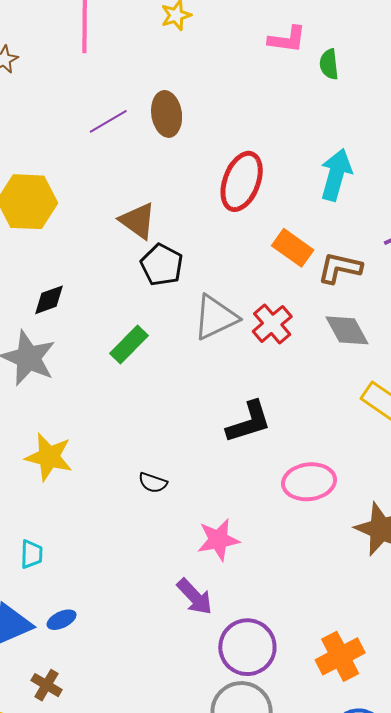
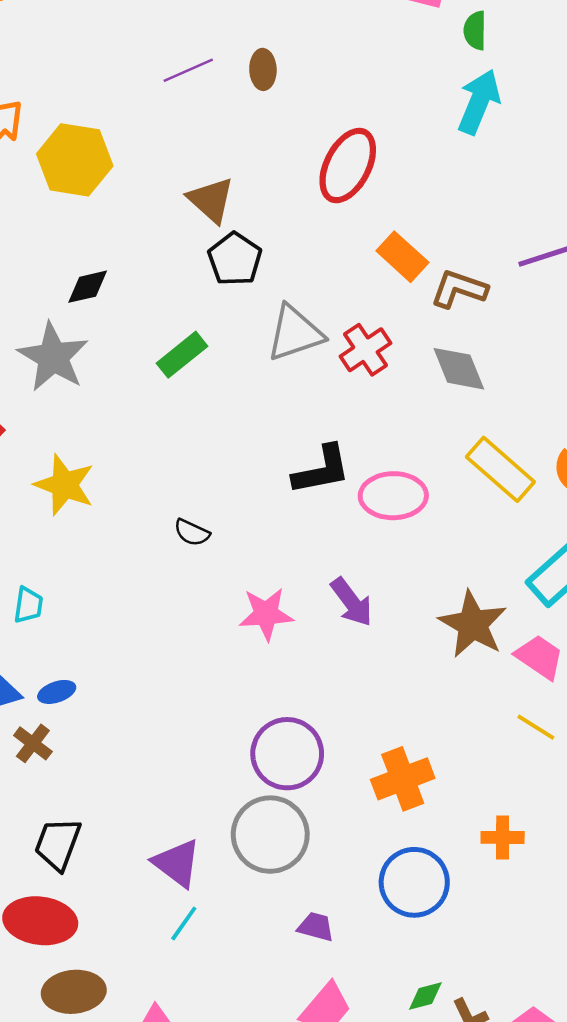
brown ellipse: (167, 114) -> (263, 69), size x0.7
cyan arrow: (336, 175) -> (479, 102), moved
pink ellipse: (309, 482) -> (393, 496), moved
purple arrow: (195, 597) -> (352, 602), moved
brown cross: (47, 685) -> (33, 743), moved

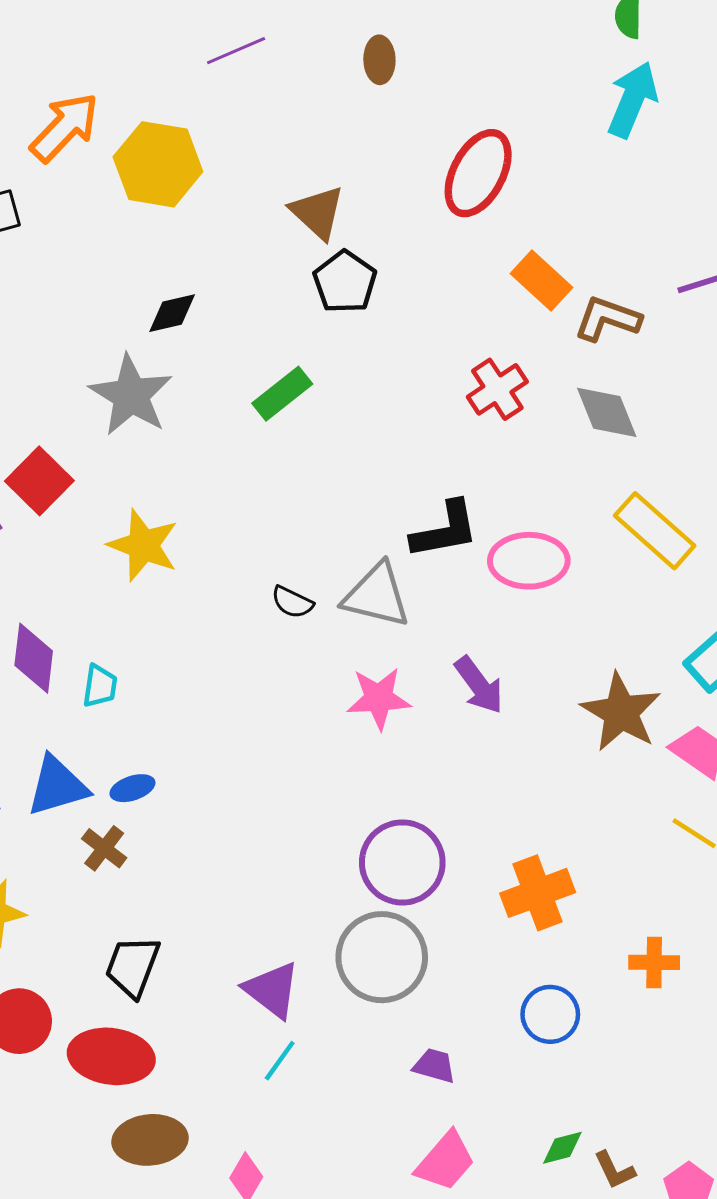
purple line: (188, 70) -> (236, 51), moved
gray triangle: (295, 333) -> (376, 595), moved, turned 32
blue circle: (414, 882) -> (550, 1014), size x0.7

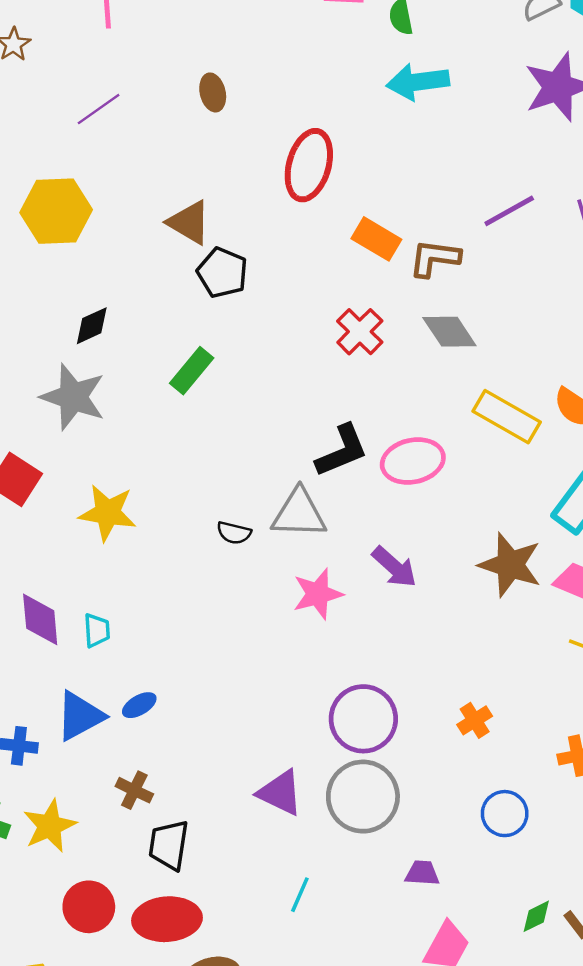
cyan arrow: (632, 100) -> (418, 82), turned -108
brown cross: (104, 848) -> (134, 790), moved
orange cross: (538, 893) -> (475, 720), size x0.6
purple triangle: (272, 990) -> (280, 793), moved

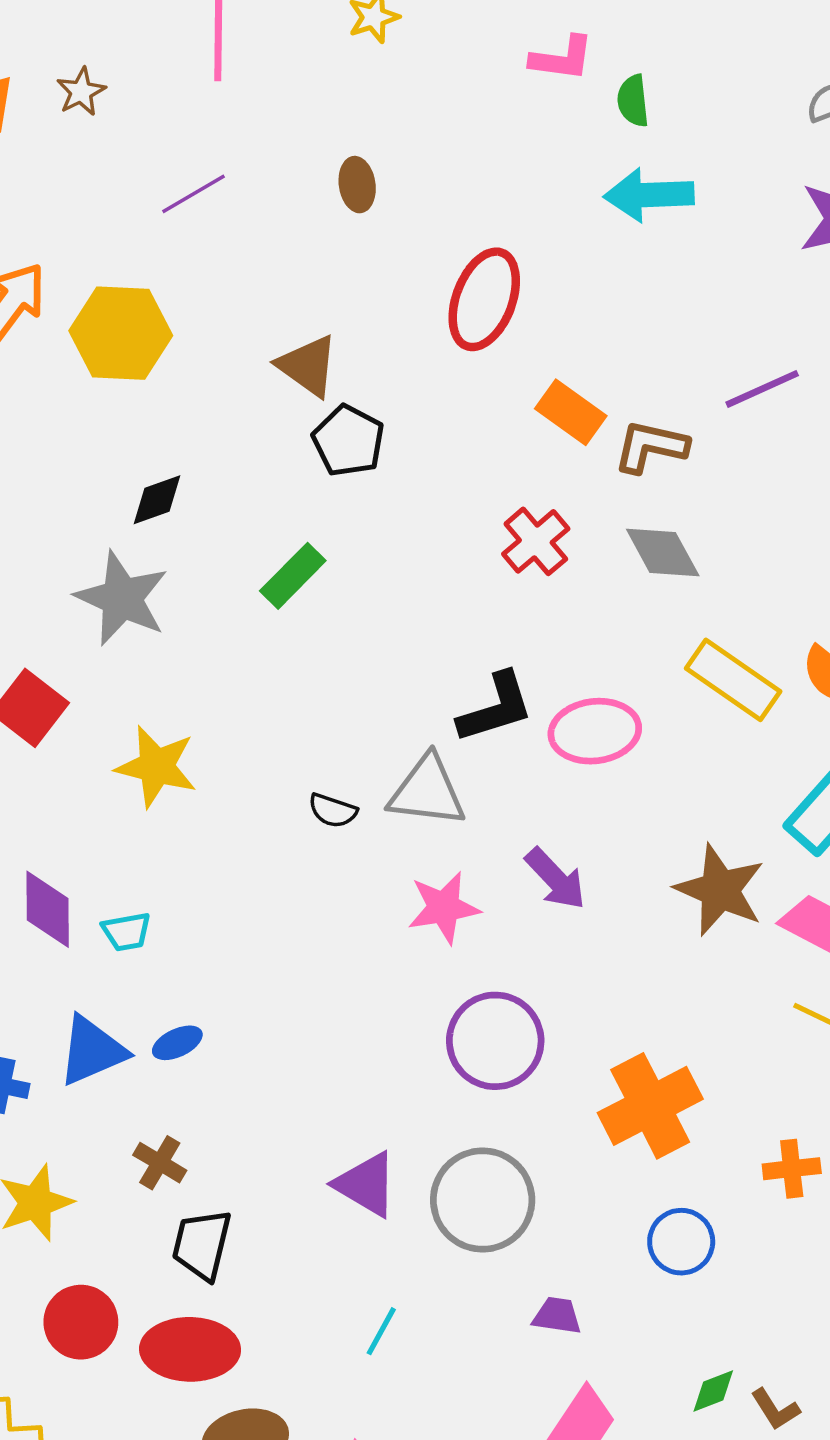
cyan trapezoid: (97, 630) -> (126, 932), turned 78
purple circle: (363, 719) -> (495, 1041), moved
orange cross: (475, 720) -> (650, 1106), size x2.0

